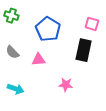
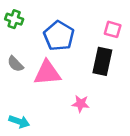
pink triangle: (39, 60) -> (47, 73), size x1.6
cyan arrow: (16, 89) -> (19, 122), moved

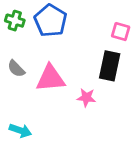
blue pentagon: (59, 36) -> (51, 21), moved
pink star: (81, 104) -> (86, 98), moved

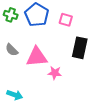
pink square: (121, 32) -> (66, 20), moved
pink star: (86, 98) -> (55, 73), moved

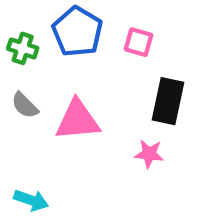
green cross: (11, 15) -> (23, 48), moved
pink star: (55, 73) -> (149, 154), moved

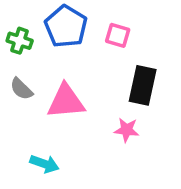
cyan arrow: (31, 200) -> (44, 164), moved

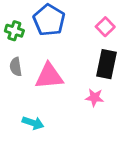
pink square: (118, 35) -> (105, 27), moved, turned 30
gray semicircle: (21, 89) -> (16, 67), turned 36

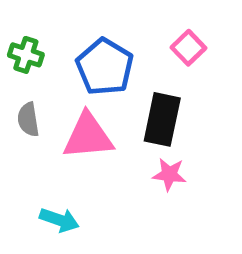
blue pentagon: (49, 20) -> (105, 67), moved
black rectangle: (107, 64) -> (162, 119), moved

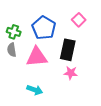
green cross: (26, 55) -> (14, 32), moved
cyan arrow: (59, 220) -> (35, 90), moved

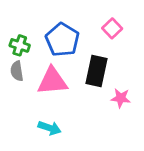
pink star: (71, 73) -> (121, 98), moved

